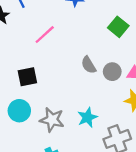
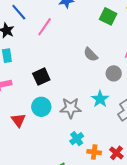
pink line: (45, 35) -> (45, 27), moved
gray circle: (112, 72) -> (114, 73), moved

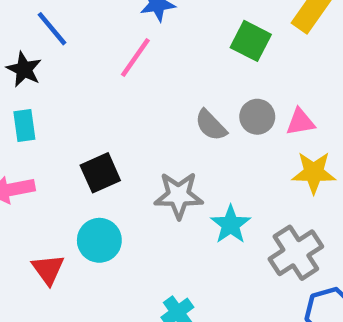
pink line: (45, 27) -> (135, 58), moved
gray circle: (114, 73) -> (257, 117), moved
gray star: (71, 108) -> (179, 195), moved

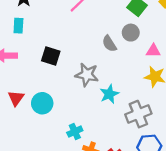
gray circle: (257, 117) -> (131, 33), moved
black square: (100, 173) -> (51, 56), turned 30
cyan circle: (99, 240) -> (42, 103), moved

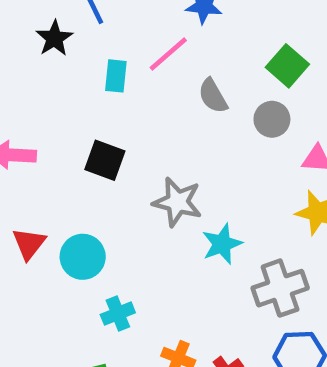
cyan rectangle: (18, 26) -> (116, 76), moved
gray semicircle: (109, 44) -> (213, 96), moved
cyan cross: (75, 132) -> (118, 314), moved

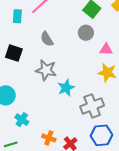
gray semicircle: (213, 96) -> (47, 39), moved
cyan cross: (118, 314) -> (22, 120), turned -32

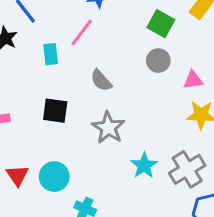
gray star: (46, 70) -> (108, 128), turned 30
cyan star: (66, 88) -> (144, 166), moved

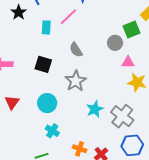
green square: (161, 24) -> (132, 29), moved, turned 30
pink triangle: (193, 80) -> (128, 62), moved
gray cross: (187, 169) -> (122, 116), turned -30
cyan circle: (54, 177) -> (47, 103), moved

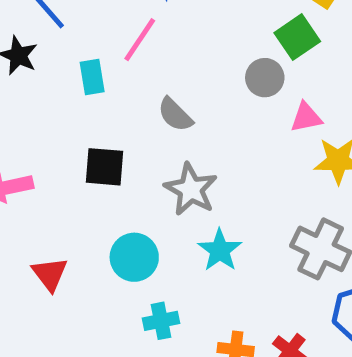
cyan star: (95, 109) -> (220, 250), moved
cyan cross: (52, 131) -> (161, 321), turned -32

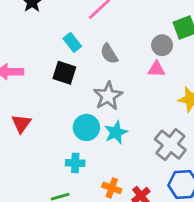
cyan rectangle: (92, 77) -> (72, 42), moved, turned -42
pink triangle: (306, 117) -> (156, 69), moved
cyan circle: (134, 257) -> (86, 127), moved

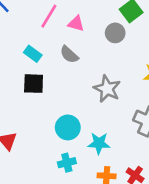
pink triangle: (156, 69) -> (76, 24), moved, turned 30
gray star: (108, 96) -> (107, 89), moved
cyan star: (116, 132) -> (99, 143), moved, turned -30

